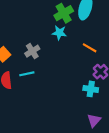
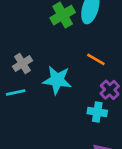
cyan star: (59, 33) -> (57, 80), moved, size x1.5

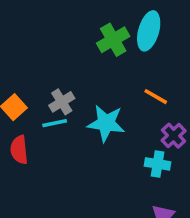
cyan line: (16, 93) -> (55, 123), moved

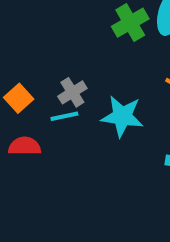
red semicircle: (19, 150) -> (25, 146), turned 96

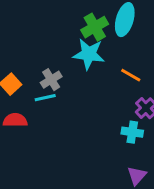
cyan star: (122, 116) -> (89, 54), moved

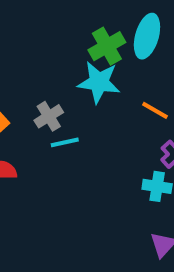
cyan line: (45, 98) -> (65, 142), moved

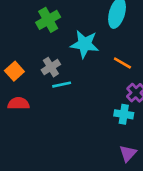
green cross: (107, 46) -> (48, 20), moved

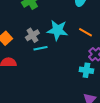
cyan star: (85, 44) -> (57, 30), moved

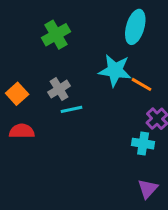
cyan star: (57, 30) -> (115, 70), moved

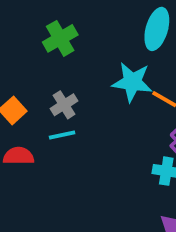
cyan line: (72, 109) -> (62, 135), moved

